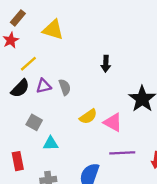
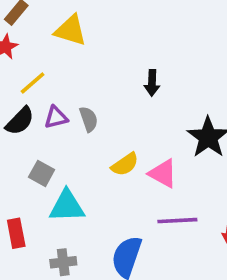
cyan triangle: (51, 144) -> (67, 206), size x1.5

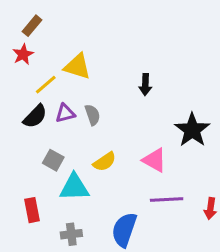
yellow triangle: (71, 30) -> (77, 66), moved
yellow semicircle: (125, 164) -> (105, 162), moved

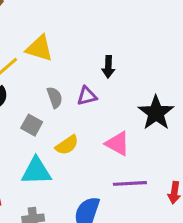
purple triangle: (65, 113) -> (87, 96), moved
gray square: (53, 160) -> (32, 125), moved

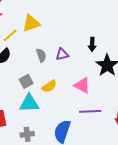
yellow triangle: (39, 48) -> (31, 23), turned -36
black arrow: (108, 67) -> (92, 44), moved
gray square: (32, 125) -> (26, 81), moved, turned 32

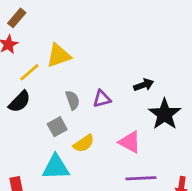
black arrow: (92, 44) -> (144, 85), turned -112
gray square: (26, 81) -> (57, 127), moved

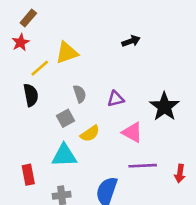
black arrow: (144, 85) -> (131, 41), moved
purple triangle: (102, 99) -> (116, 99), moved
black semicircle: (20, 102) -> (31, 95), turned -55

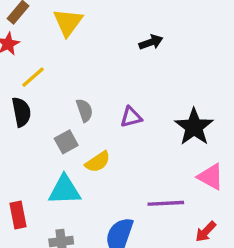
yellow triangle: (67, 53) -> (68, 22), moved, turned -35
pink triangle: (132, 132) -> (211, 177), moved
red arrow: (180, 173) -> (206, 232), moved, turned 36

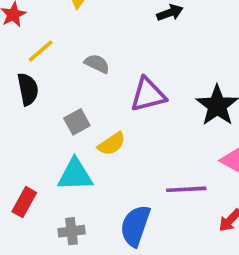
gray semicircle: (84, 110) -> (97, 64), moved, turned -45
purple triangle: (131, 117) -> (148, 95), size x1.5
red rectangle: (18, 215) -> (24, 202), turned 40

